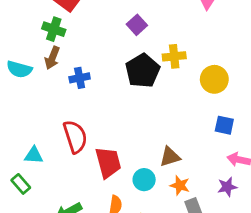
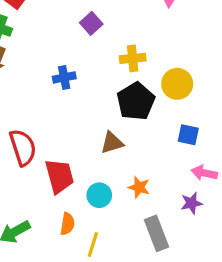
black pentagon: (143, 71) -> (136, 101), moved
blue cross: (80, 78) -> (64, 77), moved
brown triangle: (170, 157) -> (112, 143), moved
orange star: (180, 185) -> (139, 187), moved

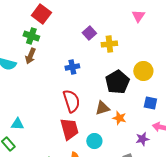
yellow cross: (133, 58) -> (109, 44), moved
red semicircle: (23, 147) -> (71, 101), moved
orange star: (139, 187) -> (119, 118), moved
purple star: (191, 203) -> (142, 139), moved

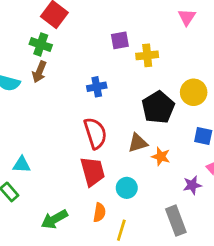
purple square: (89, 33) -> (120, 40), turned 32

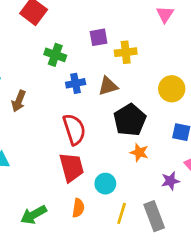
green cross: (41, 45) -> (55, 55), moved
brown arrow: (39, 72) -> (19, 101), moved
black pentagon: (158, 107) -> (130, 120), moved
brown triangle: (138, 143) -> (108, 86), moved
yellow line: (121, 230) -> (122, 213), moved

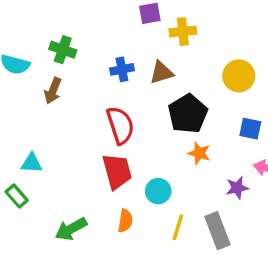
green cross: (55, 55) -> (63, 50), moved

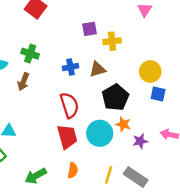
blue square: (250, 129) -> (158, 94), moved
purple star: (237, 188) -> (140, 141), moved
cyan circle: (158, 191) -> (100, 133), moved, size x1.5
gray rectangle: (217, 231) -> (136, 177), turned -35

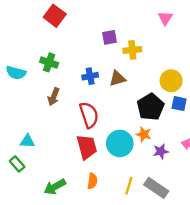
brown arrow: (23, 82) -> (54, 97), moved
black pentagon: (115, 97) -> (151, 107), moved

